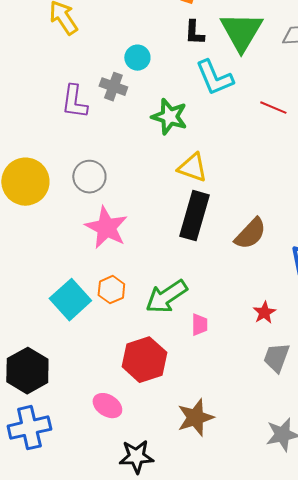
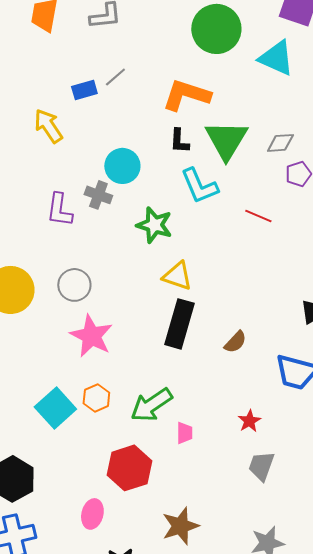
cyan circle: (137, 58) -> (122, 166), size x1.4
brown semicircle: (250, 234) -> (235, 342), size x0.7
pink ellipse: (107, 406) -> (92, 514), turned 72

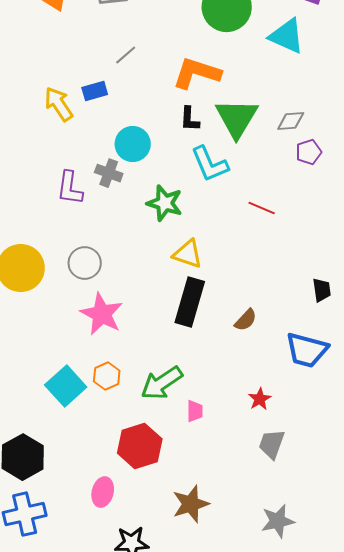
blue rectangle: (84, 90) -> (95, 91), moved
red line: (258, 216) -> (262, 208), moved

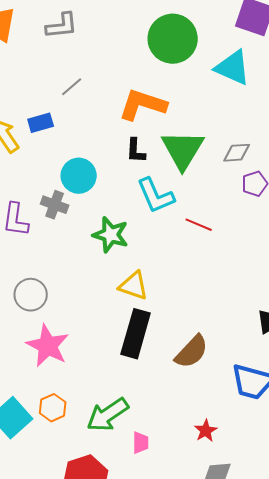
red line: (262, 208) -> (199, 225), moved
brown semicircle: (246, 320) -> (192, 352), size x1.5

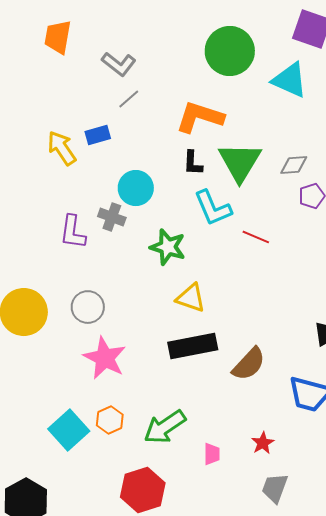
gray L-shape: (62, 26) -> (119, 64), moved, turned 44
black rectangle: (136, 334) -> (193, 346), turned 63
pink trapezoid: (141, 443) -> (212, 454), moved

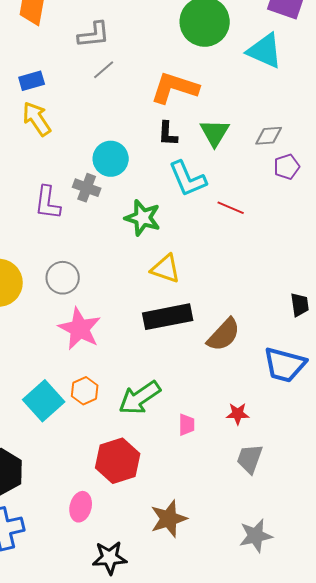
gray L-shape: (119, 64) -> (94, 35), turned -44
blue rectangle: (98, 135) -> (32, 81), moved
green triangle: (240, 162) -> (215, 133), size x0.7
red star: (263, 443) -> (238, 414), turned 30

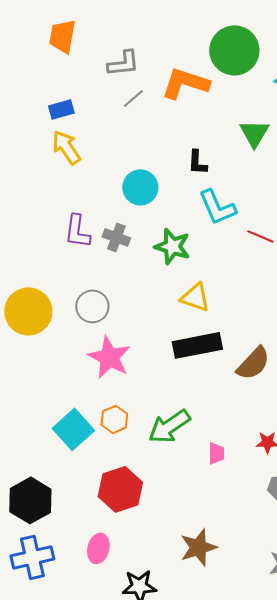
orange L-shape: (175, 88) -> (185, 83), moved
green triangle: (215, 133) -> (254, 133), moved
gray cross: (87, 188) -> (116, 237), moved
red hexagon: (118, 461) -> (120, 489), moved
pink ellipse: (81, 507) -> (98, 548), moved

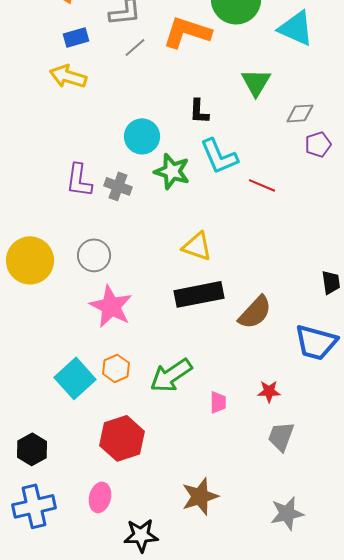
blue rectangle: (61, 109) -> (76, 37), moved
yellow arrow: (66, 147) -> (68, 76), moved, turned -39
green star: (172, 246) -> (172, 171), moved
black hexagon: (30, 500) -> (32, 449), size x0.7

